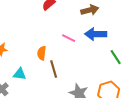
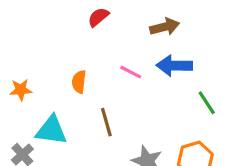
orange semicircle: (42, 53) -> (79, 82), moved
cyan triangle: (20, 74) -> (51, 130), size x1.5

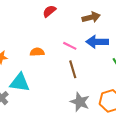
orange semicircle: (79, 82) -> (37, 52), turned 80
brown line: (106, 122) -> (73, 69), moved

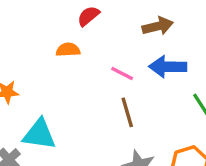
orange semicircle: (37, 52) -> (68, 50), moved

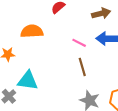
orange semicircle: (68, 50) -> (32, 31), moved, size x1.5

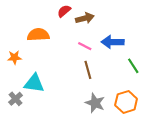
brown arrow: (101, 13) -> (85, 18), moved

